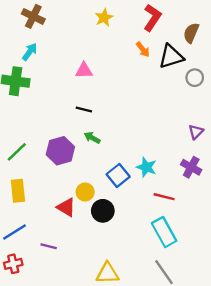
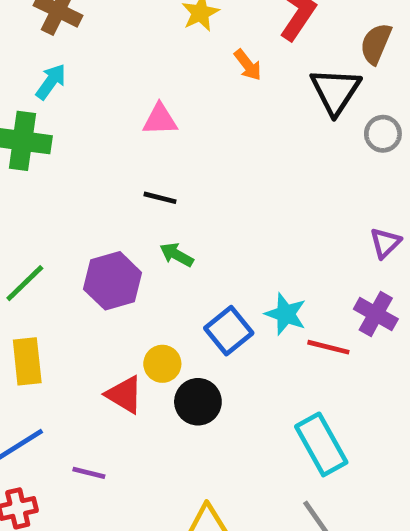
orange arrow: (143, 49) -> (248, 65), moved
black triangle: (171, 56) -> (335, 91), turned -40
red line: (164, 197) -> (328, 347), moved

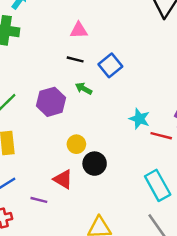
pink triangle: (160, 120) -> (79, 30), moved
blue square: (229, 331) -> (110, 65), moved
red triangle: (124, 395) -> (63, 179), moved

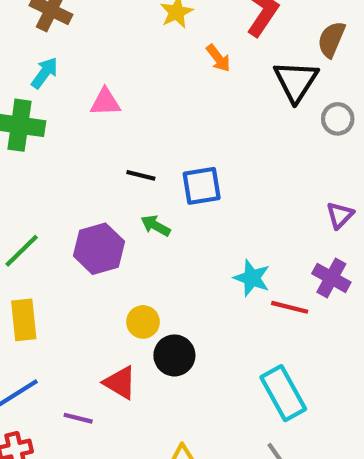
pink triangle: (79, 30) -> (105, 102), moved
blue square: (110, 65) -> (202, 186), turned 30

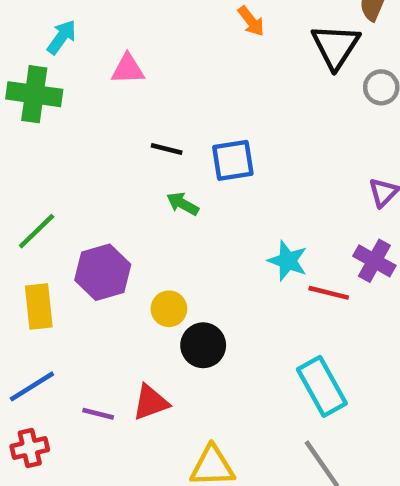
purple hexagon: (99, 249) -> (103, 272), moved
red triangle: (120, 383) -> (151, 402), moved, turned -51

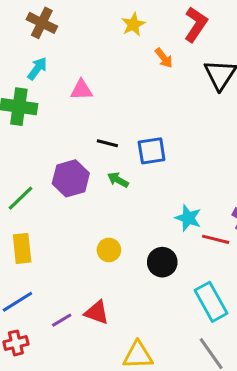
purple hexagon: (103, 272) -> (71, 178), moved
black circle: (203, 345) -> (162, 262), moved
red triangle: (151, 402) -> (97, 312), turned 40
purple line: (98, 414) -> (62, 320), turned -45

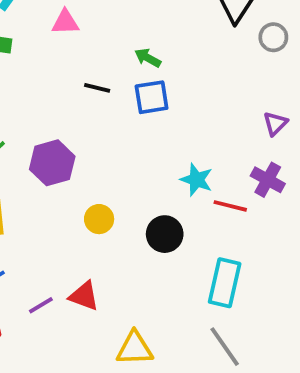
purple hexagon: (71, 178) -> (52, 163), moved
green arrow: (118, 180) -> (148, 58), moved
cyan rectangle: (211, 302) -> (225, 283), turned 42

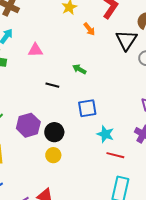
blue square: (152, 97) -> (87, 108), moved
red line: (230, 206) -> (115, 155), moved
black circle: (165, 234) -> (54, 132), moved

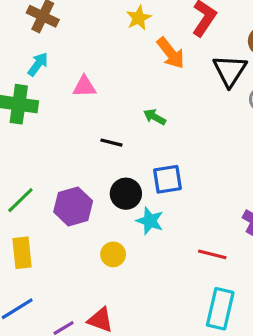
orange arrow: (89, 29) -> (171, 53), size x1.5
black circle: (54, 132) -> (126, 194), moved
cyan star: (105, 134) -> (150, 221), moved

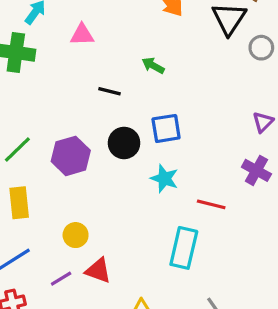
cyan star: (150, 221) -> (164, 179), moved
yellow circle: (113, 254) -> (76, 235), moved
cyan rectangle: (220, 309) -> (184, 248), moved

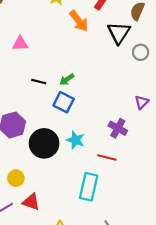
green arrow: (153, 65) -> (67, 79), moved, turned -64
blue square: (166, 128) -> (64, 102), moved, turned 36
black circle: (124, 143) -> (44, 143), moved, size x1.4
purple cross: (256, 170) -> (118, 128), moved

